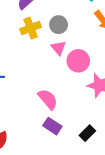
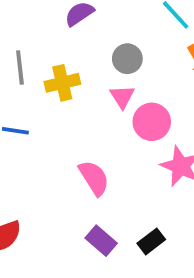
yellow cross: (31, 28) -> (62, 83), moved
purple rectangle: (52, 126) -> (101, 241), moved

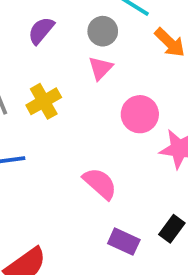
gray circle: (127, 59) -> (103, 31), moved
pink triangle: (122, 97) -> (100, 68), moved, turned 32

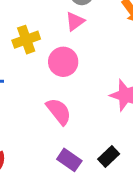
pink circle: (140, 114) -> (63, 62), moved

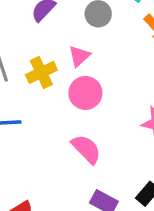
pink triangle: (75, 21) -> (79, 56), moved

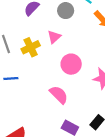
pink circle: (85, 93) -> (71, 64), moved

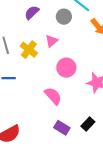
yellow cross: (31, 47) -> (29, 50), turned -30

